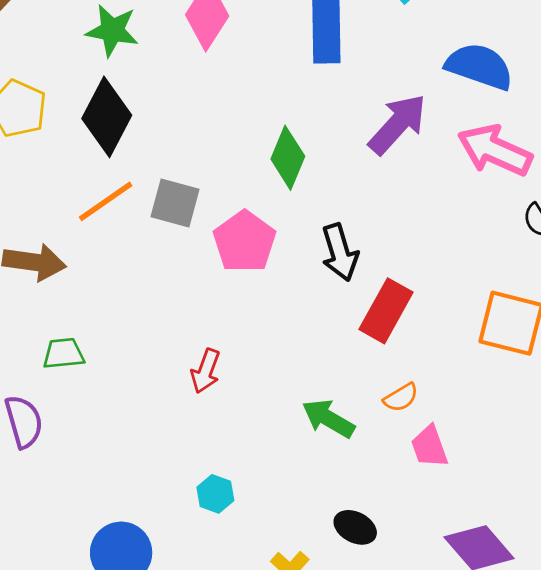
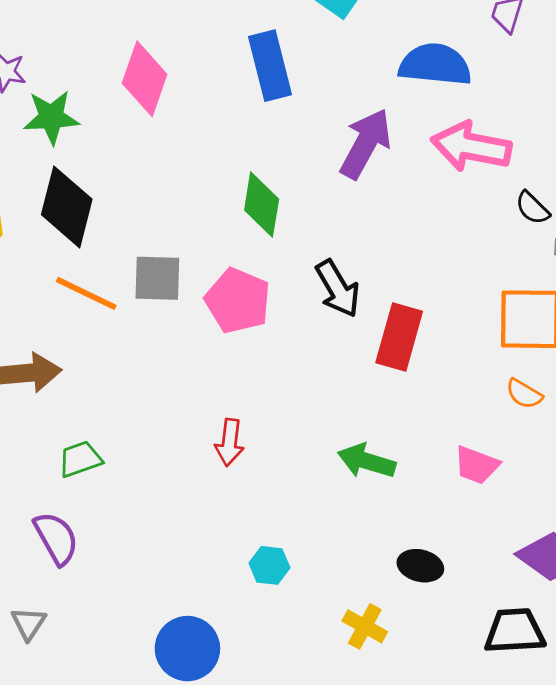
orange line: (106, 201) -> (86, 293), turned 74
orange semicircle: (401, 397) -> (524, 394), moved, turned 75
pink trapezoid: (429, 447) -> (477, 465), turned -36

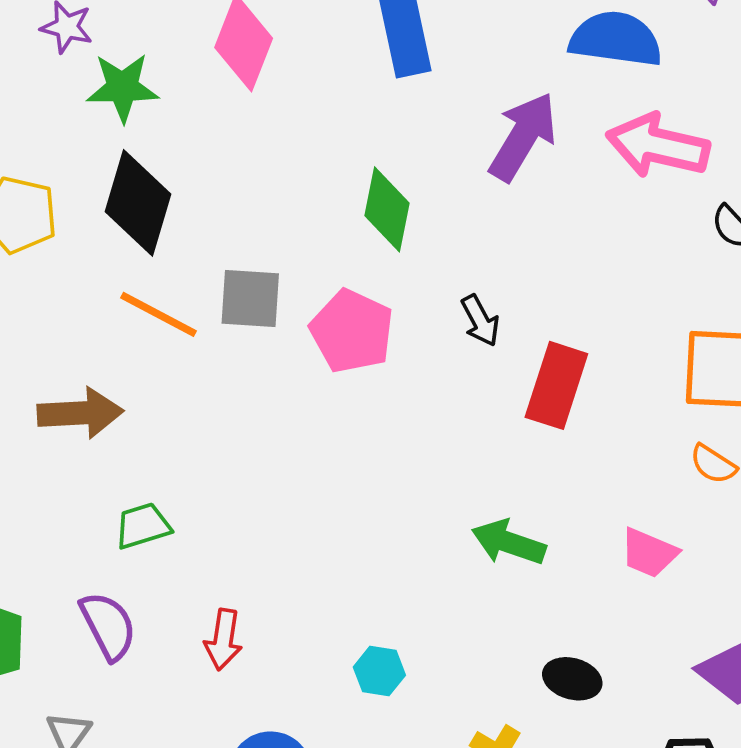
black arrow: (338, 289) -> (480, 321), size x0.7
red arrow: (230, 442) -> (223, 640), moved

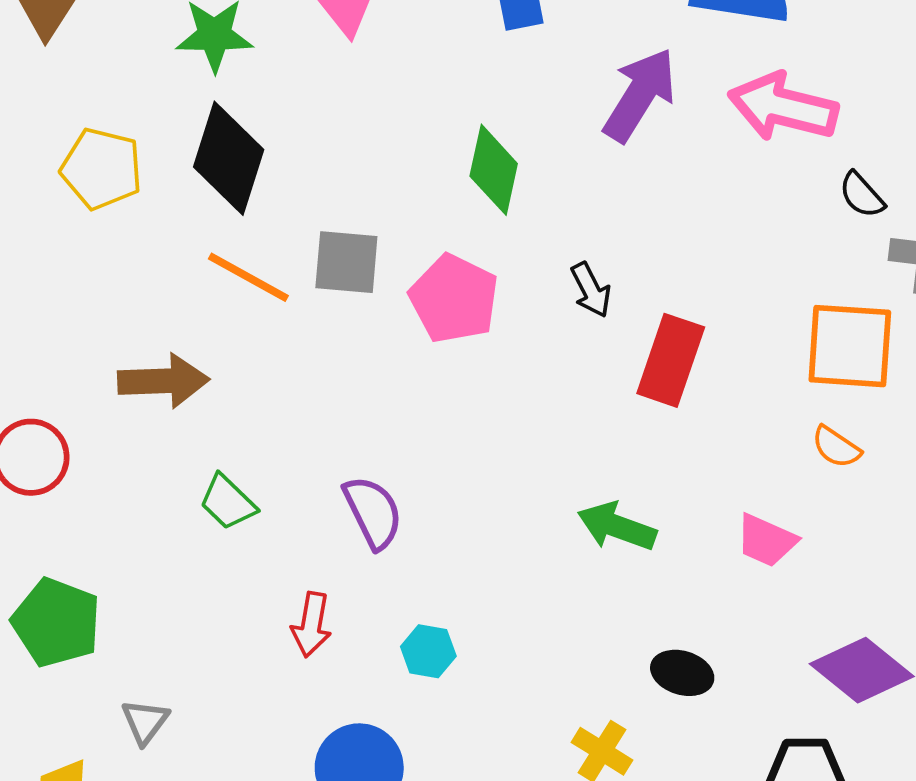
green trapezoid: (143, 526) -> (228, 502), turned -120
purple semicircle: (108, 626) -> (373, 512), moved
cyan hexagon: (379, 671) -> (428, 651), moved

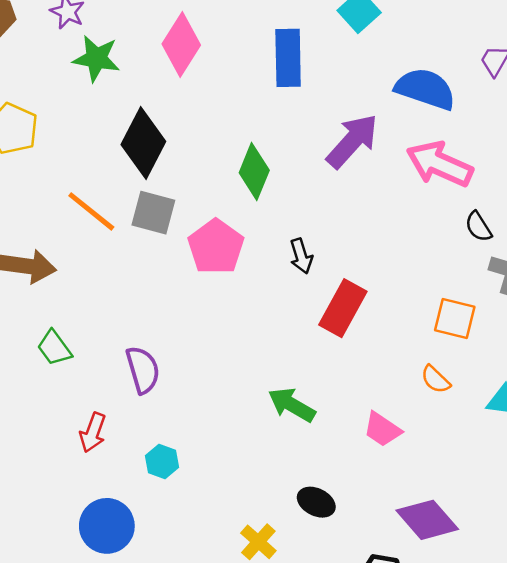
black diamond: (229, 158) -> (143, 143), moved
orange square: (850, 346) -> (455, 319), size x0.7

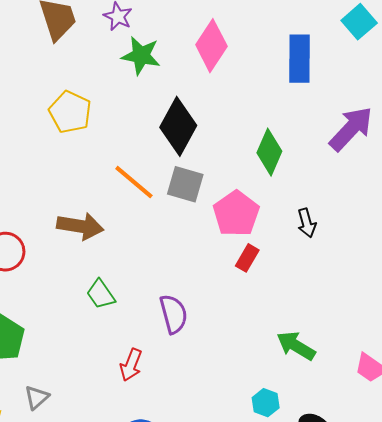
red rectangle: (343, 308) -> (247, 258), moved, size x0.6
cyan hexagon: (162, 461) -> (266, 403), moved

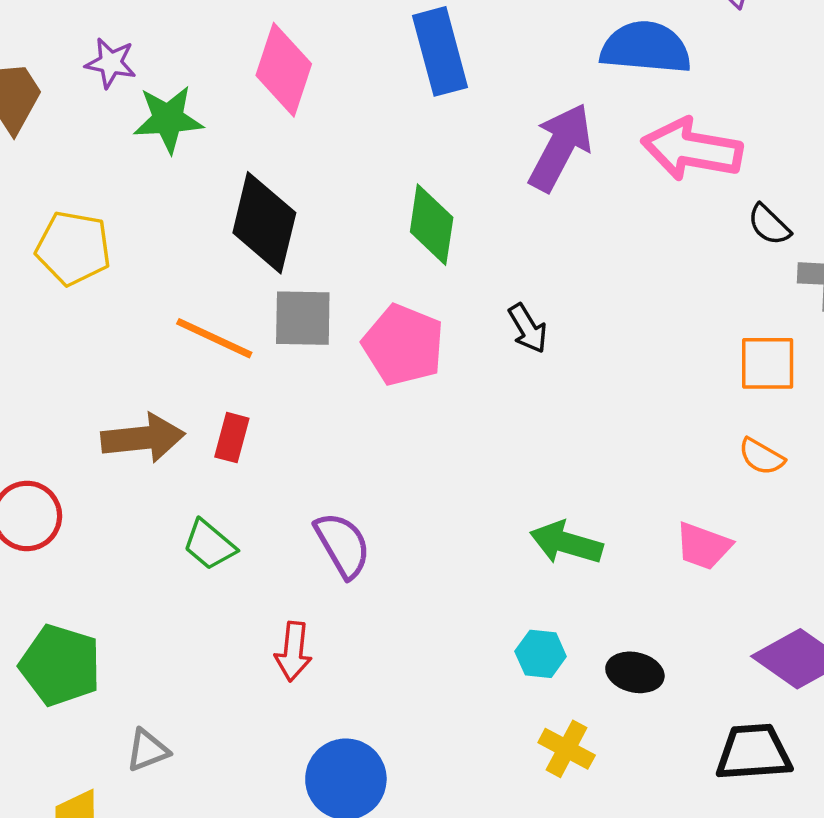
red rectangle: (247, 258) -> (232, 438), moved
gray triangle: (37, 397) -> (147, 750), turned 36

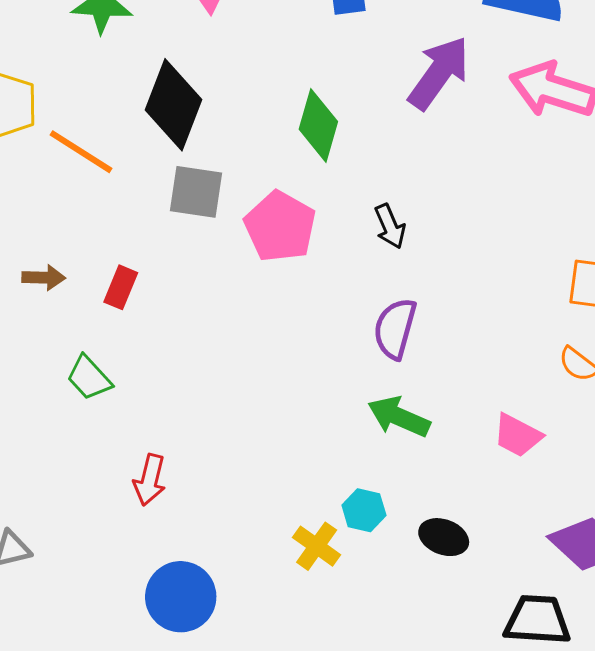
orange line: (214, 338) -> (81, 152), moved
brown arrow: (143, 438) -> (44, 278), size x0.6
purple semicircle: (343, 545) -> (395, 329), moved, turned -142
yellow cross: (567, 749) -> (317, 546), moved

